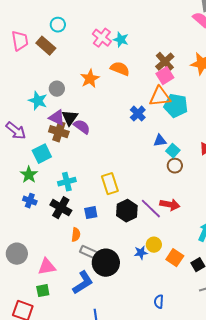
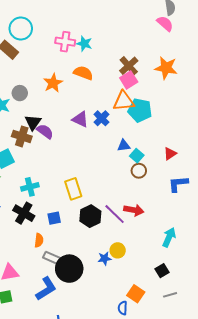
cyan circle: (58, 25) -> (21, 29), size x1.5
pink cross: (102, 38) -> (65, 42), turned -30
purple triangle: (57, 118) -> (80, 119), moved
orange square: (175, 258) -> (136, 294), moved

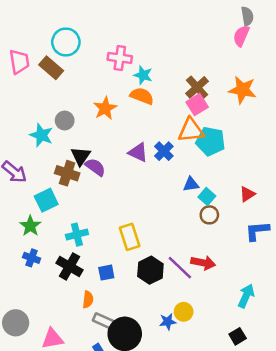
pink semicircle: (165, 23) -> (241, 36), turned -108
cyan star: (84, 44) -> (143, 75), moved

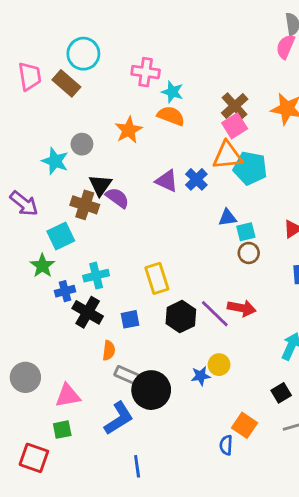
cyan square: (207, 197) -> (246, 232), turned 35
blue cross: (32, 258) -> (65, 291), moved, turned -35

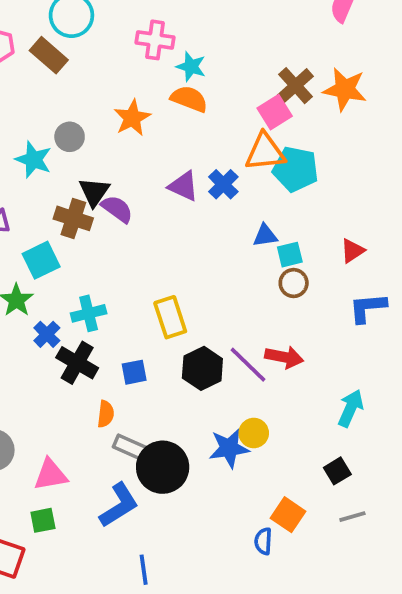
brown cross: (235, 106) -> (295, 86), moved
blue cross: (65, 291) -> (47, 334), turned -30
blue star: (201, 376) -> (229, 448), size x1.5

